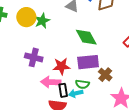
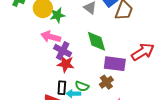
purple cross: (34, 57) -> (63, 51), moved
purple rectangle: (88, 62) -> (115, 64), moved
pink arrow: (51, 82) -> (51, 37), moved

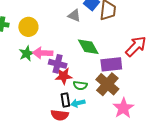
green star: (57, 15) -> (27, 53), moved
brown cross: (106, 82) -> (107, 84), size x1.6
green semicircle: (82, 86) -> (80, 85), moved

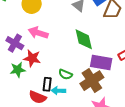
green star: (27, 53) -> (18, 70), moved
purple cross: (58, 64) -> (15, 43), moved
red star: (64, 76) -> (32, 58), moved

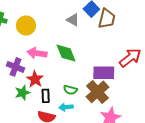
green diamond: (84, 39) -> (66, 53), moved
red star: (32, 58) -> (35, 79), turned 30
black rectangle: (47, 84) -> (46, 96), moved

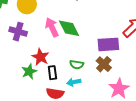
pink arrow: (37, 53) -> (52, 27), moved, turned 60
purple cross: (16, 67) -> (18, 32), moved
brown cross: (97, 92) -> (104, 64), size x0.7

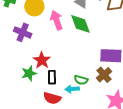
pink arrow: (52, 27) -> (56, 20), moved
green diamond: (69, 28) -> (81, 24), moved
green semicircle: (77, 65) -> (81, 80), moved

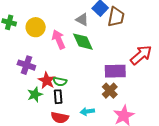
purple cross: (23, 32) -> (26, 65), moved
green semicircle: (81, 80) -> (60, 81), moved
cyan arrow: (72, 89) -> (87, 111), moved

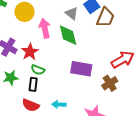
purple rectangle: (115, 71) -> (81, 69), moved
red star: (47, 81) -> (30, 52), moved
brown cross: (110, 91) -> (110, 83), moved

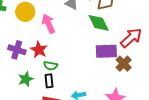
green diamond: (68, 35) -> (99, 23), moved
purple rectangle: (81, 69) -> (106, 51), moved

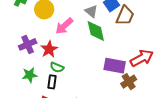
green diamond: (99, 23) -> (96, 31), moved
pink arrow: (48, 24) -> (64, 26), turned -120
purple cross: (17, 50) -> (28, 44), turned 36

